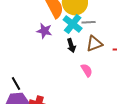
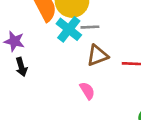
purple star: (44, 31) -> (14, 41), moved
black arrow: (71, 46) -> (21, 67), moved

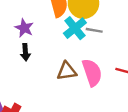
brown triangle: (97, 55) -> (67, 71), moved
pink semicircle: (87, 91) -> (92, 72), moved, size x1.6

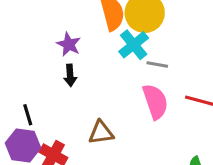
gray line: (94, 30) -> (157, 65), moved
brown triangle: (67, 71) -> (101, 133), moved

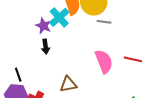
cyan cross: (134, 45) -> (59, 17), moved
gray line: (157, 65) -> (104, 22), moved

